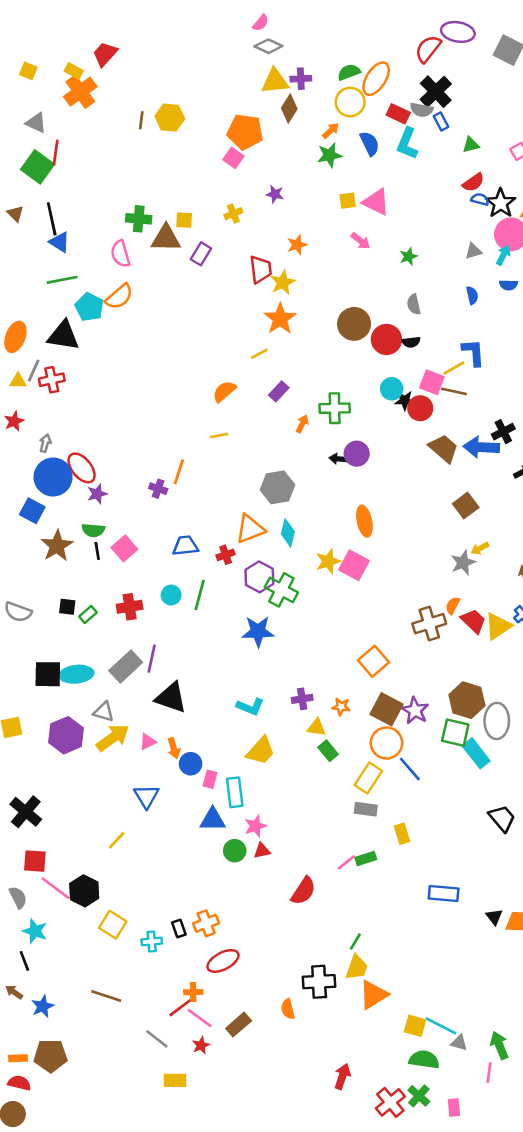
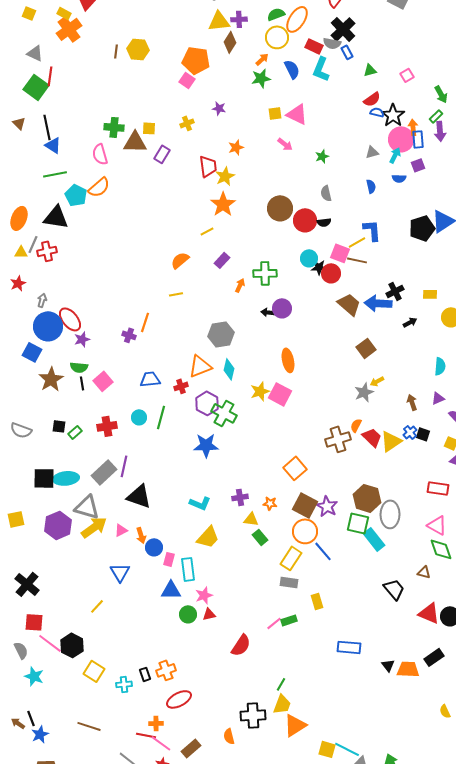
gray triangle: (104, 712) -> (87, 507), size x1.5
black line: (24, 961) -> (31, 718), moved
red line: (180, 1008) -> (146, 735), turned 48

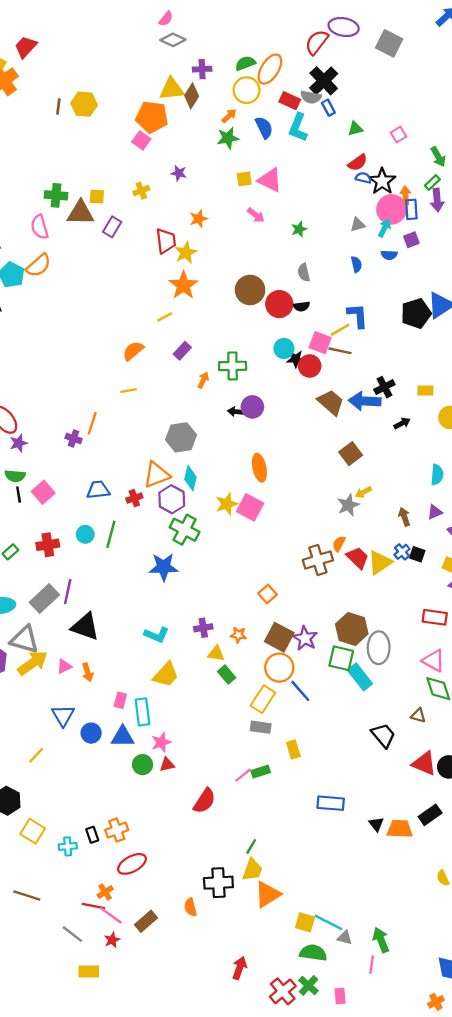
yellow triangle: (219, 21) -> (172, 89), moved
purple hexagon: (207, 403) -> (172, 499), moved
orange square: (295, 468) -> (268, 594), size x0.7
blue circle: (154, 547) -> (91, 733), moved
orange cross: (156, 723) -> (105, 892), turned -32

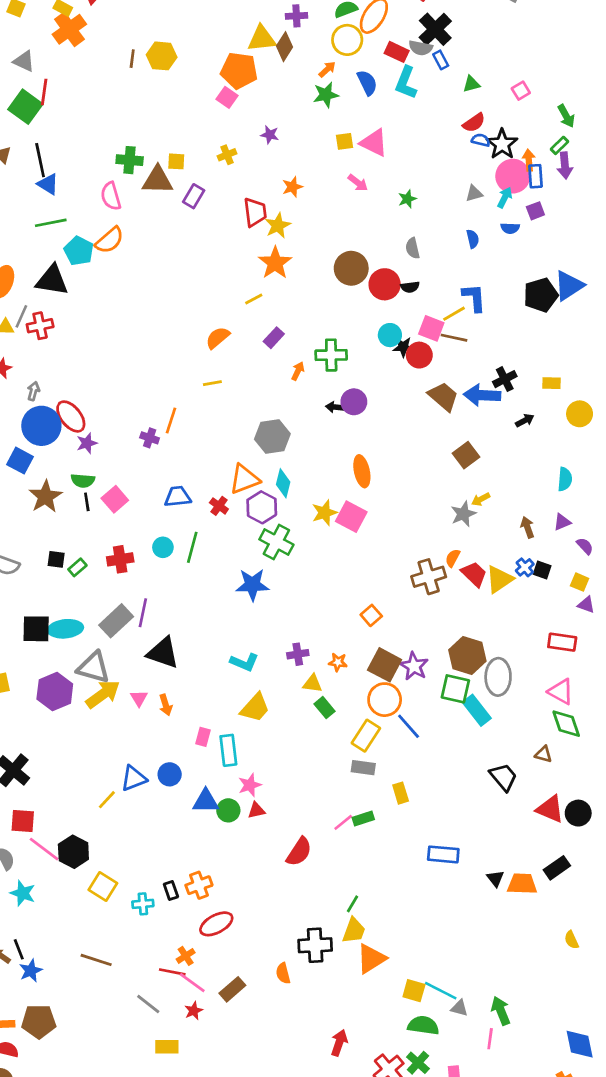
red cross: (134, 498) -> (219, 506), turned -35
pink triangle: (64, 666) -> (139, 698), turned -35
blue triangle: (63, 715) -> (134, 778), moved, turned 40
blue triangle: (123, 737) -> (206, 801), moved

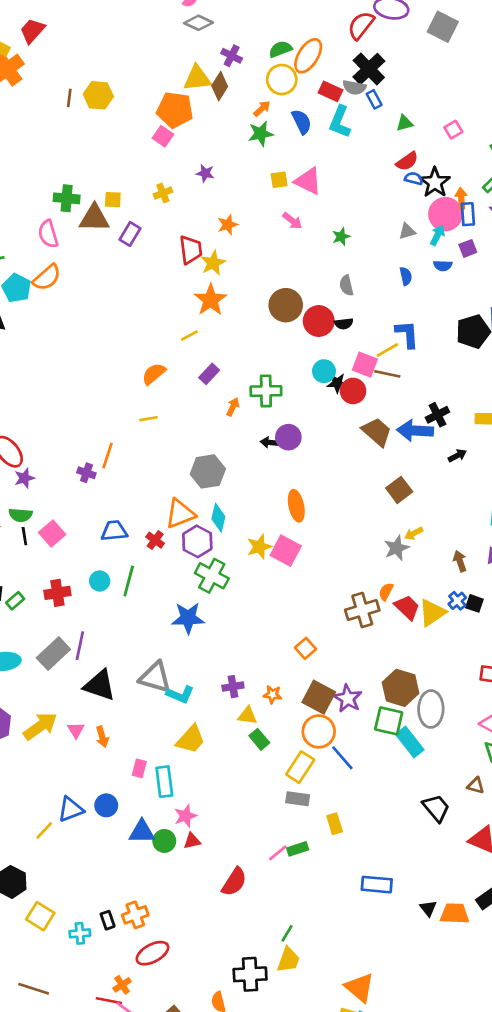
purple cross: (296, 16) -> (232, 56), turned 30
gray triangle: (93, 668) -> (155, 677), moved
orange triangle: (371, 959) -> (360, 987), moved, turned -48

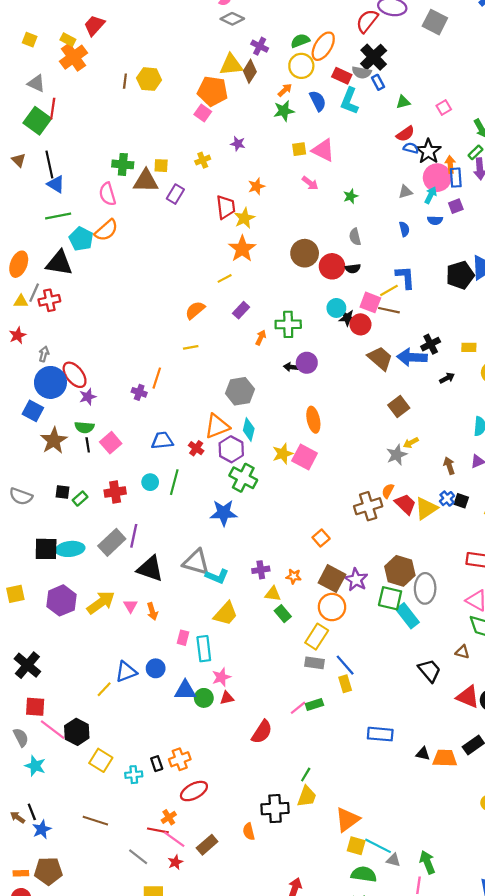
blue line: (342, 758) -> (345, 665), moved
black triangle: (428, 908) -> (423, 754), turned -40
orange triangle: (360, 987) -> (347, 820), moved, turned 44

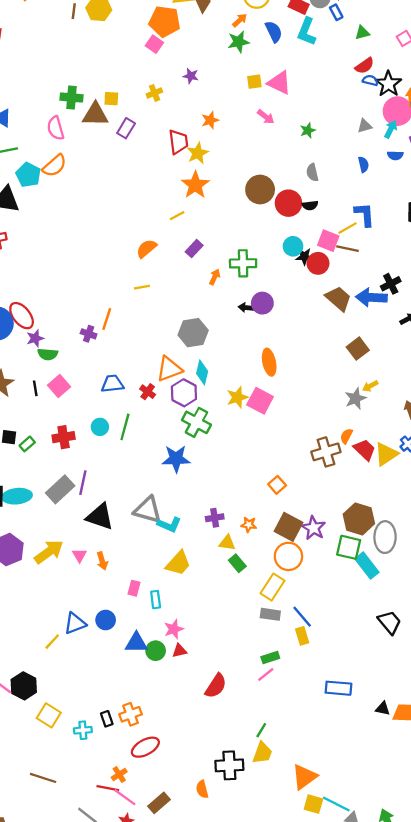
green semicircle: (84, 427) -> (48, 354), moved
cyan rectangle: (204, 649) -> (156, 600), size x0.7
pink line: (298, 708) -> (266, 675), moved

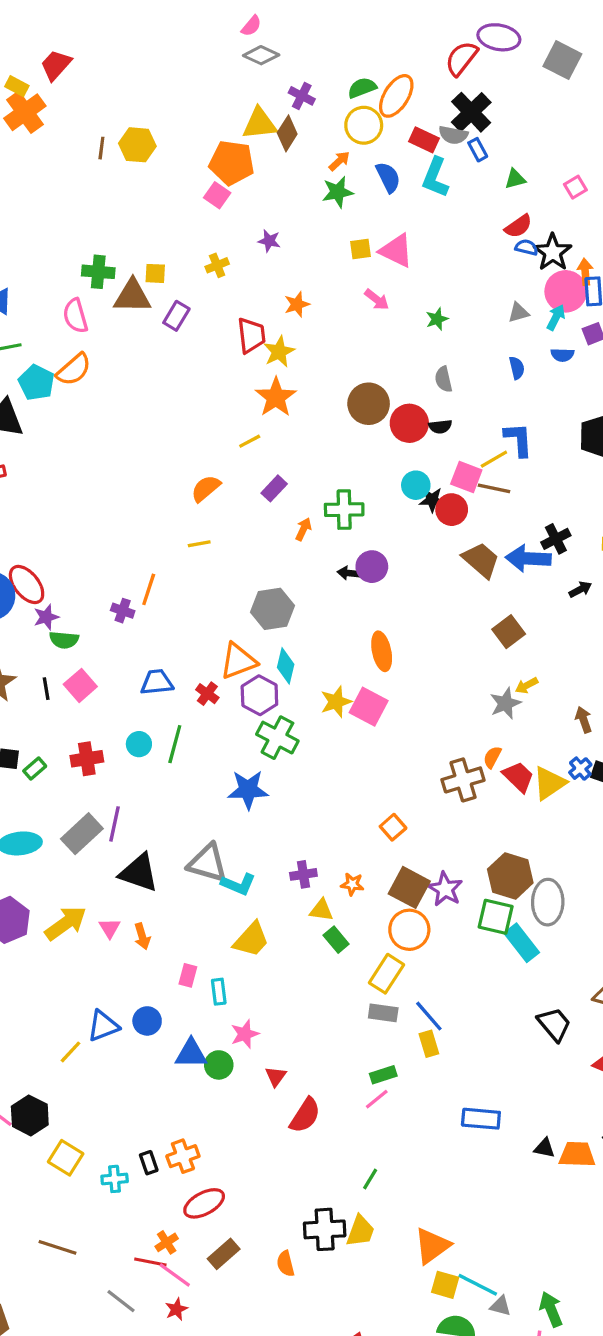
red triangle: (179, 651) -> (276, 1076), moved, turned -42
yellow trapezoid: (262, 753) -> (360, 1231), moved
brown rectangle: (159, 803) -> (224, 1254), moved

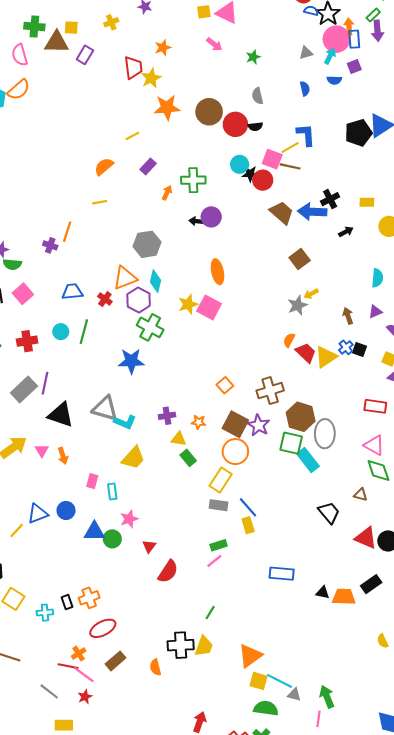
orange star: (276, 397) -> (167, 108), moved, turned 30
brown cross: (463, 780) -> (270, 391), moved

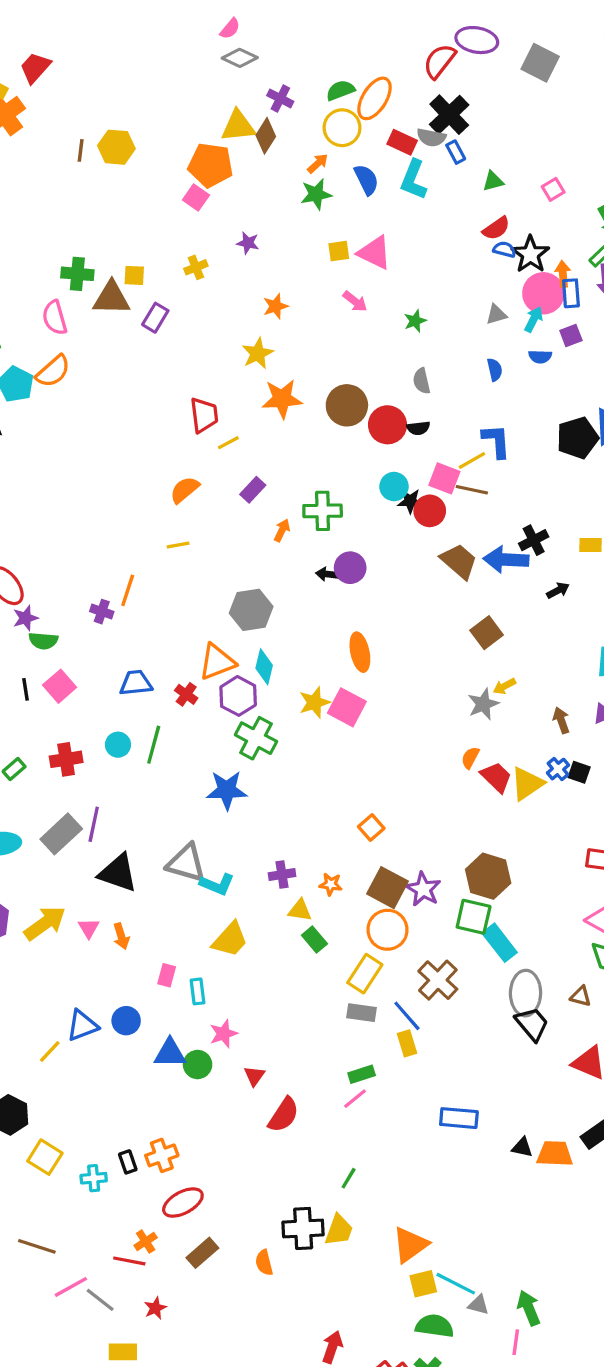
red trapezoid: (133, 68) -> (204, 415), moved
brown cross: (270, 391) -> (438, 980), moved, turned -30
gray ellipse: (325, 434) -> (526, 993), moved
pink line: (84, 675) -> (71, 1287), moved, turned -65
yellow square: (259, 681) -> (423, 1284), turned -30

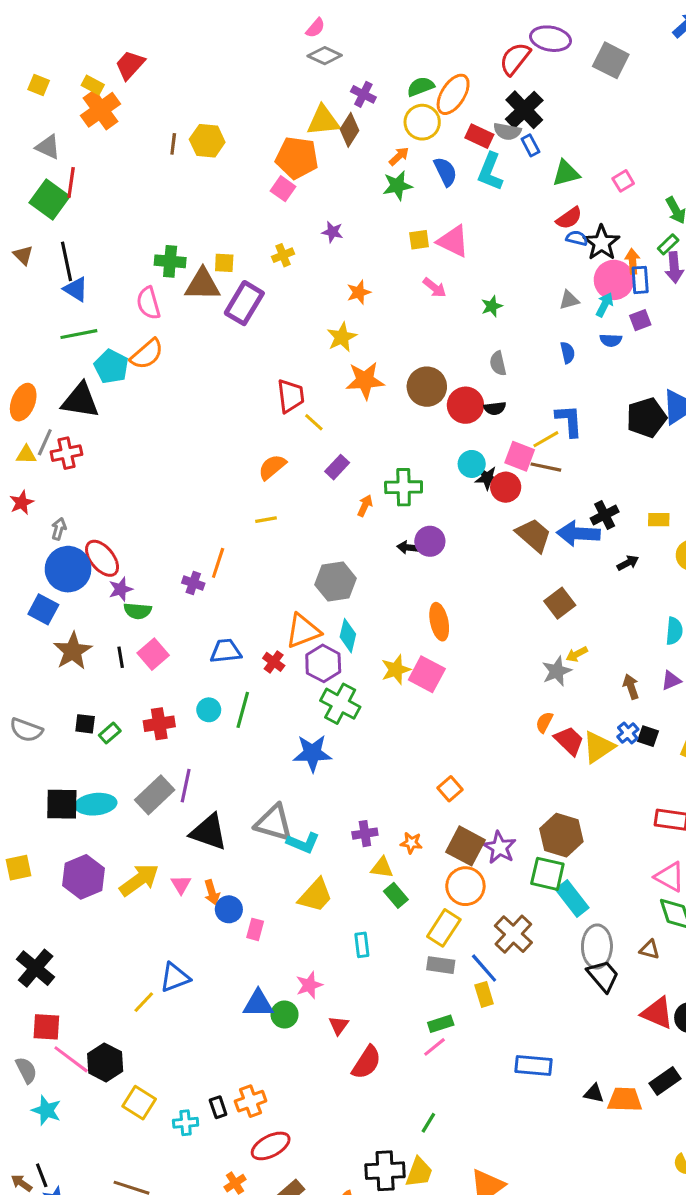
green triangle: (493, 181) -> (566, 173), size x1.4
purple rectangle: (155, 318) -> (244, 303), size x1.5
yellow line: (228, 443) -> (314, 422), turned 70
cyan rectangle: (198, 991) -> (362, 945), moved
blue circle: (126, 1021) -> (229, 909), moved

